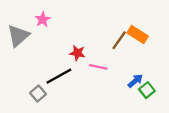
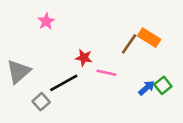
gray triangle: (18, 36) -> (19, 72), moved
green square: (147, 90) -> (163, 85), moved

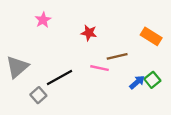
orange rectangle: (149, 38) -> (151, 36), moved
brown line: (129, 44) -> (117, 56), moved, turned 42
red star: (84, 58) -> (89, 33), moved

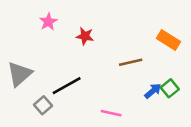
red star: (89, 33) -> (85, 36), moved
pink line: (99, 68) -> (111, 113), moved

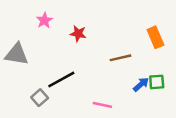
orange rectangle: (168, 40) -> (155, 37), turned 35
gray triangle: (20, 74) -> (17, 54), moved, turned 50
green square: (170, 88) -> (157, 82), turned 35

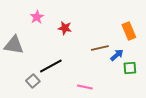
blue arrow: (141, 84) -> (117, 55), moved

